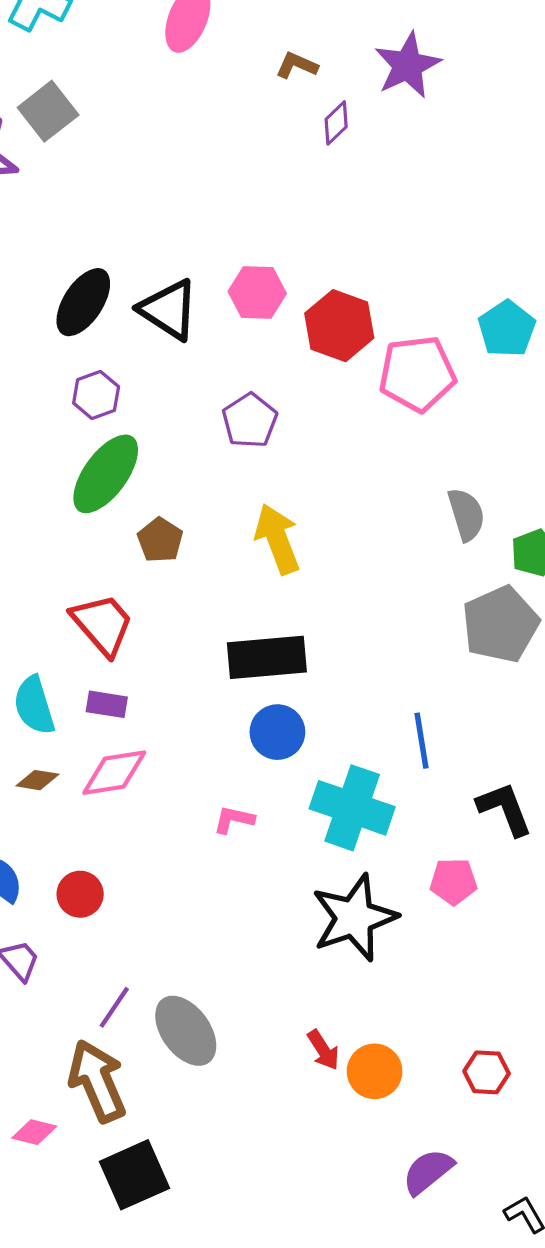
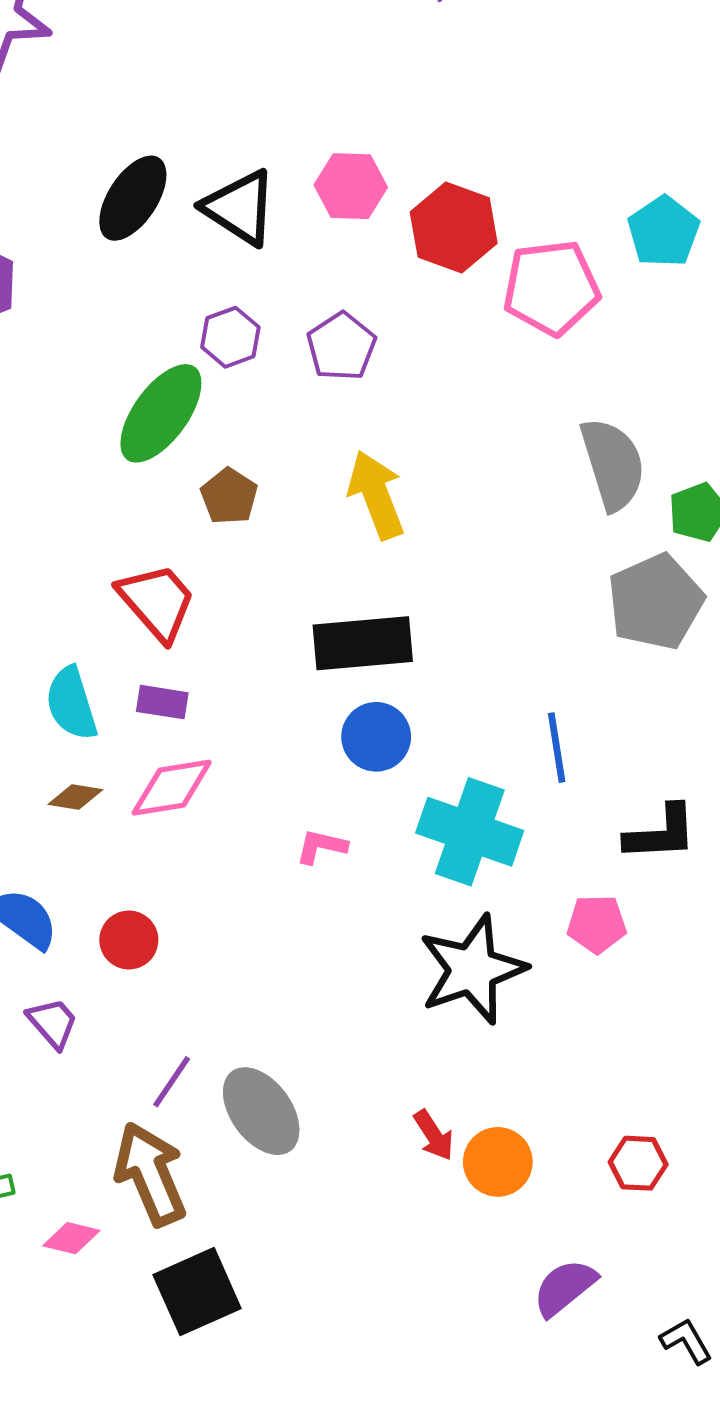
purple hexagon: (96, 395) -> (230, 337), moved
gray semicircle: (466, 514) -> (613, 464), size x1.4
black L-shape: (505, 809) -> (661, 833), turned 108

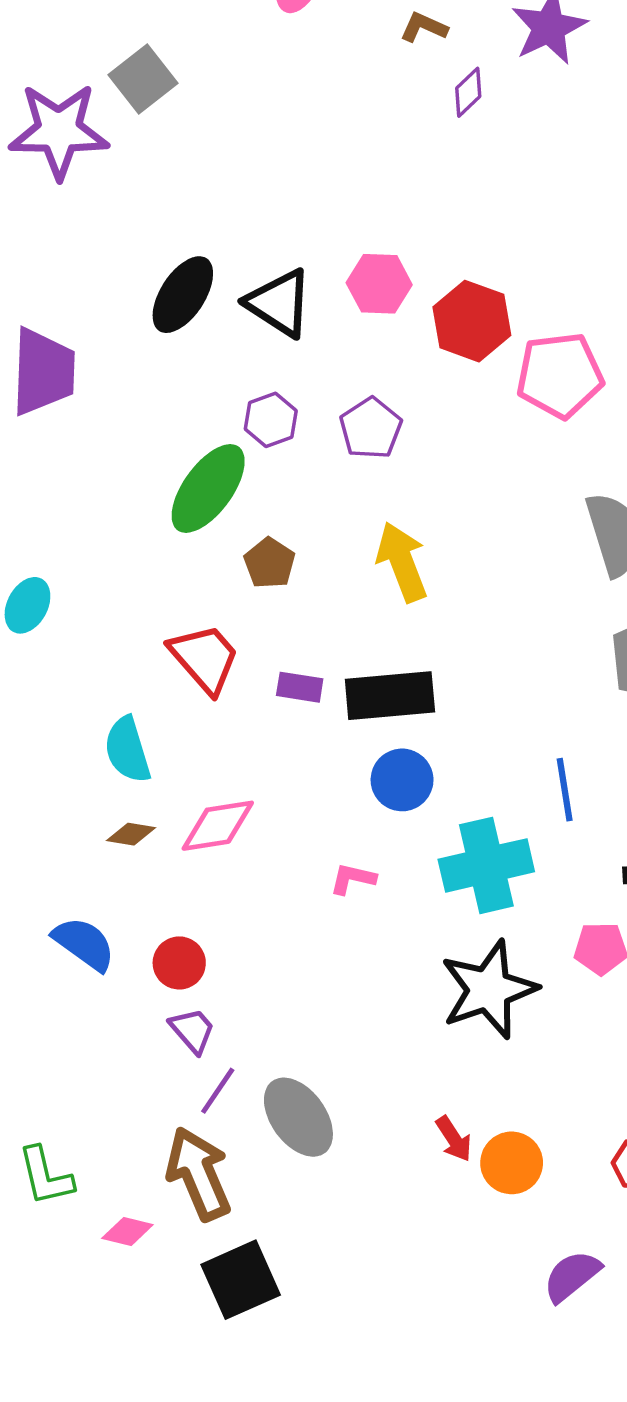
purple rectangle: (162, 702) -> (300, 687), moved
cyan cross: (470, 832) -> (486, 865), turned -32
purple trapezoid: (53, 1023) -> (192, 1030), moved

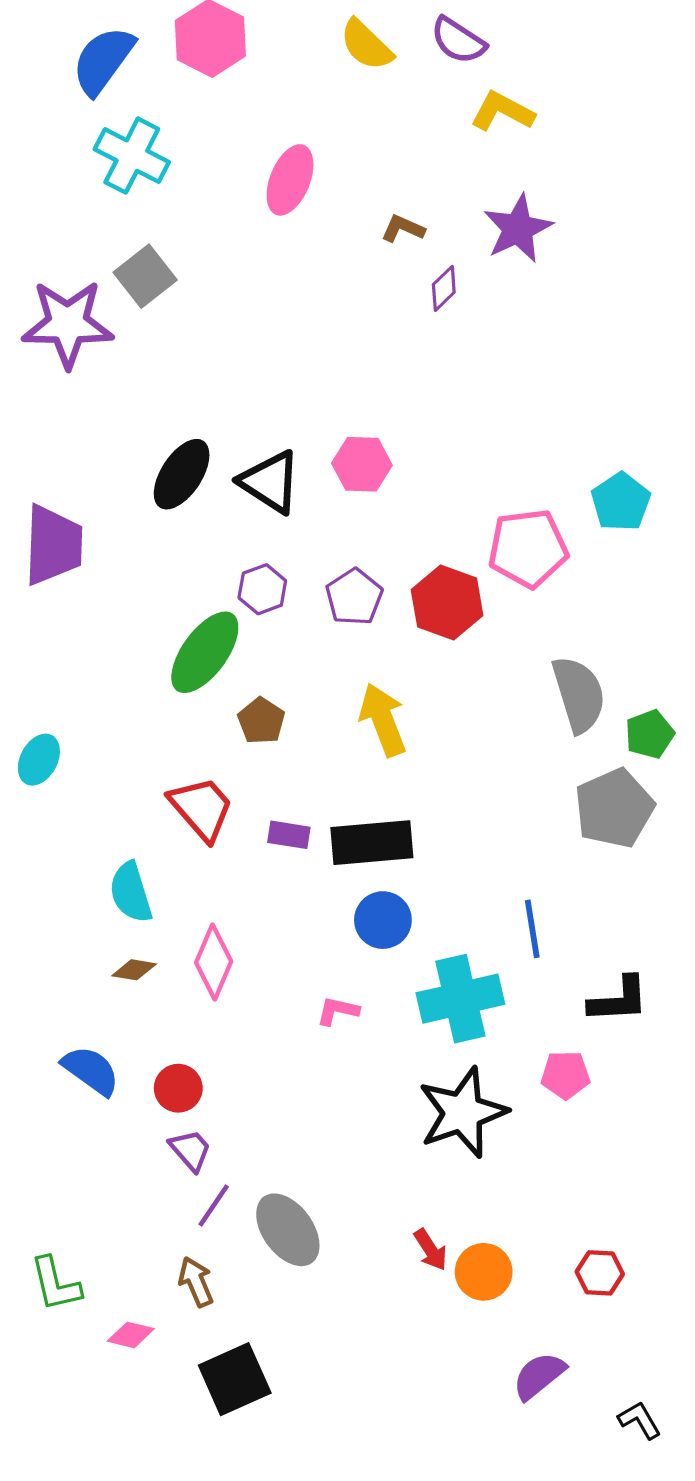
red hexagon: (472, 321) -> (447, 603), moved
pink diamond: (218, 826) -> (214, 962), turned -58
brown arrow: (198, 1174) -> (196, 1282), size x0.6

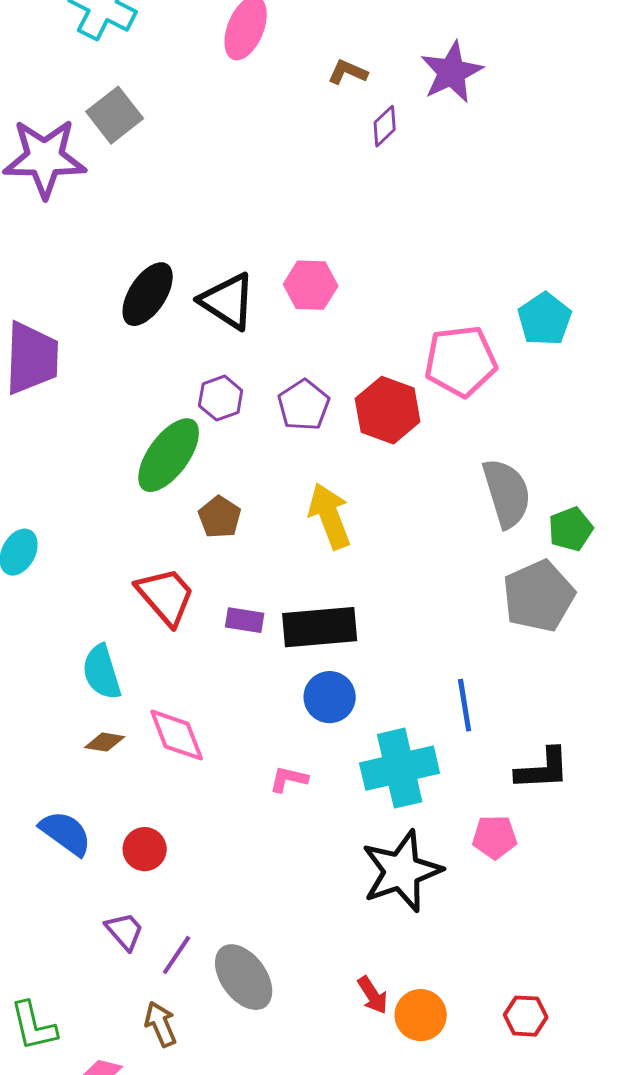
pink diamond: (214, 962) -> (177, 735), turned -44
purple trapezoid: (190, 1150) -> (125, 931), moved

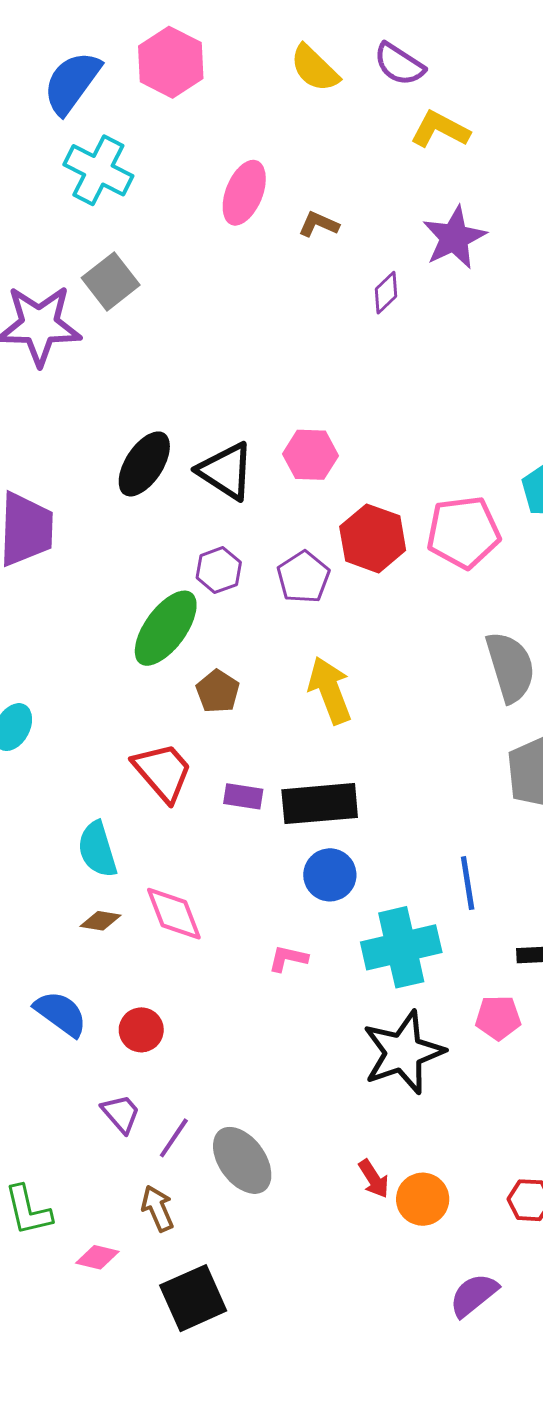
brown L-shape: (348, 72) -> (319, 224), moved
red hexagon: (388, 410) -> (373, 538), moved

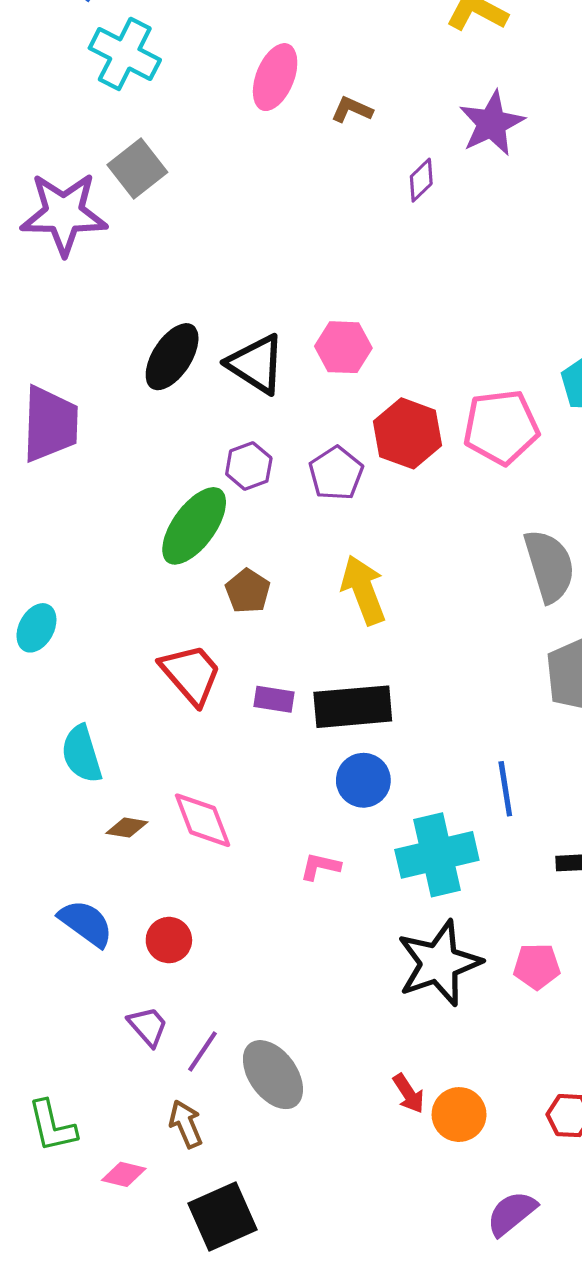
cyan semicircle: (97, 849) -> (82, 754), moved
pink pentagon: (498, 1018) -> (537, 966), moved

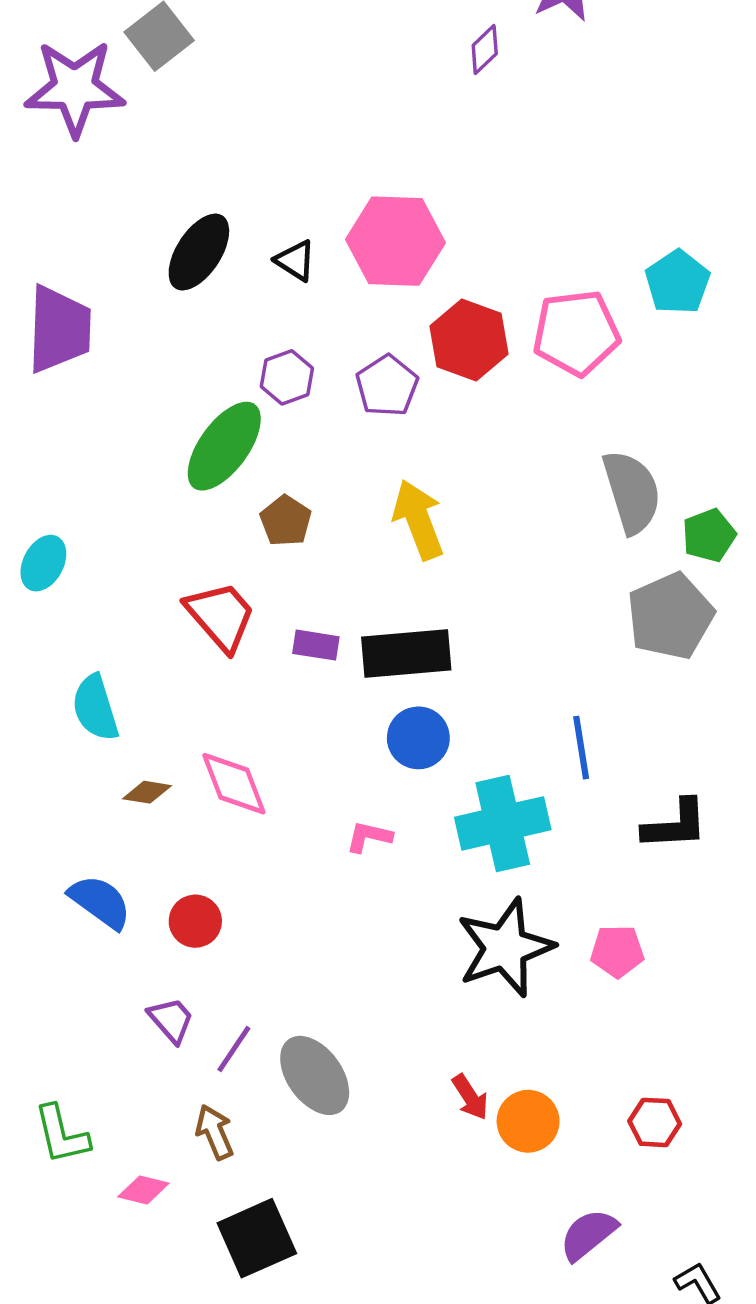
pink hexagon: (343, 347) -> (395, 241), size x1.5
black triangle: (256, 364) -> (295, 260), size x0.6

